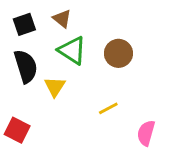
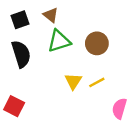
green triangle: (72, 50) -> (59, 41), turned -50
yellow triangle: (55, 87) -> (73, 81), moved
yellow line: (108, 108) -> (97, 82), moved

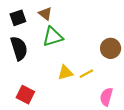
brown circle: (97, 43) -> (111, 48), moved
yellow triangle: (73, 81) -> (65, 73), turned 42
red square: (14, 106) -> (25, 95), moved

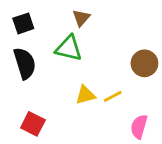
brown triangle: (45, 14) -> (81, 18), moved, turned 32
green triangle: (53, 37) -> (69, 48), turned 30

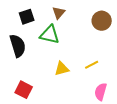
black square: (23, 23) -> (27, 17), moved
brown circle: (144, 63) -> (102, 21), moved
yellow line: (113, 96) -> (92, 65), moved

